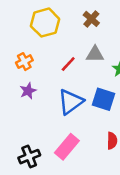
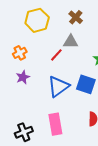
gray triangle: (95, 54) -> (71, 42), moved
pink rectangle: (67, 147) -> (55, 124), turned -50

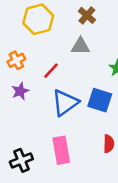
red line: (56, 55) -> (51, 71), moved

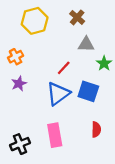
gray triangle: (81, 46) -> (86, 44), moved
red line: (51, 71) -> (64, 68), moved

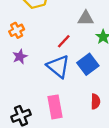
blue square: (88, 91) -> (88, 64), turned 35
blue triangle: (58, 94) -> (58, 66), turned -45

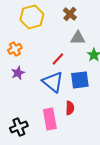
blue square: (88, 64) -> (80, 80), turned 30
red semicircle: (95, 101) -> (70, 108), moved

